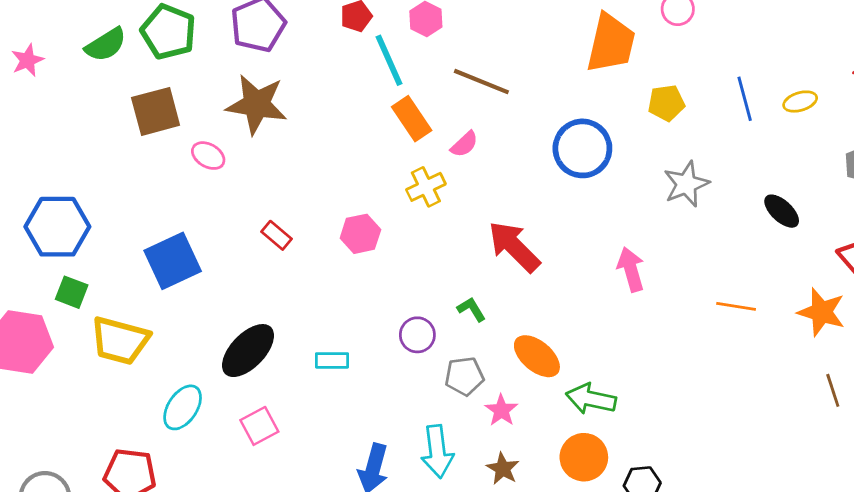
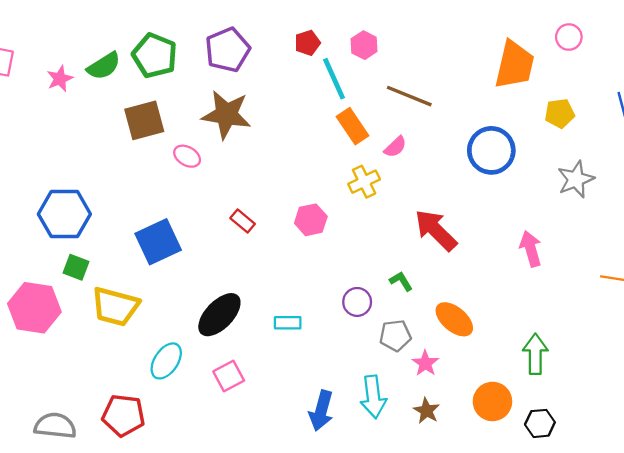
pink star: (27, 60) -> (60, 79), moved
green arrow: (591, 399) -> (535, 354), moved, turned 78

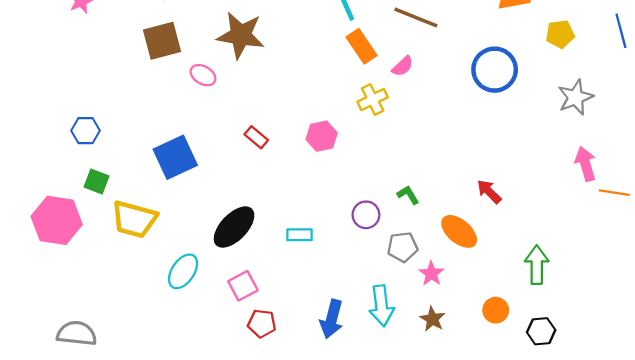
blue hexagon: (64, 214) -> (85, 131), size x0.6
red arrow: (436, 230) -> (489, 192), moved, size x0.6
pink arrow: (531, 249) -> (585, 164), moved
orange circle: (492, 401) -> (496, 310), size x0.7
red pentagon: (123, 415) -> (262, 323), moved, size x0.7

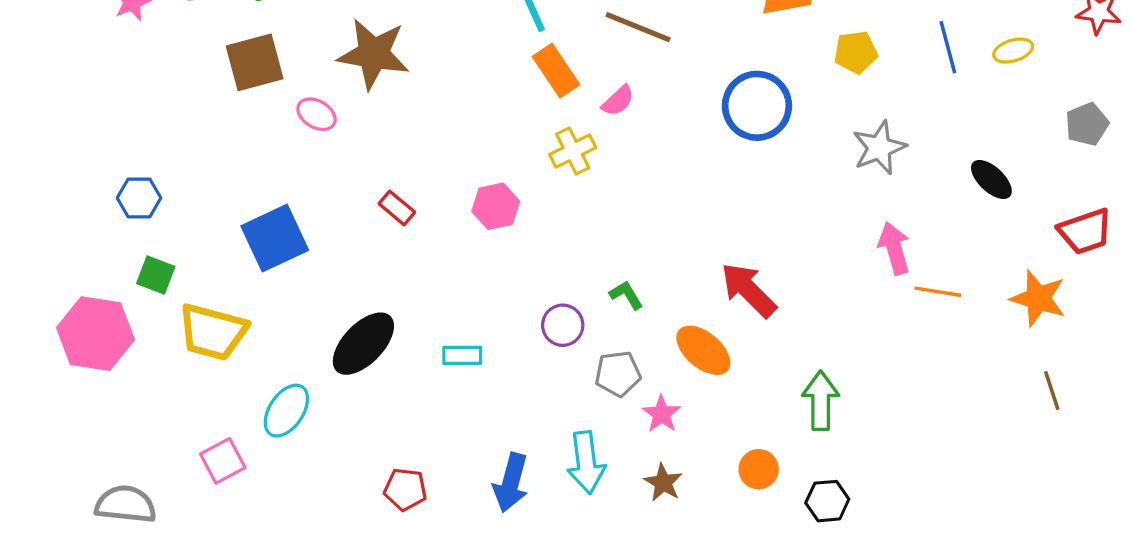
red arrow: (489, 192) -> (749, 290), size x1.5
pink square: (243, 286) -> (223, 461), moved

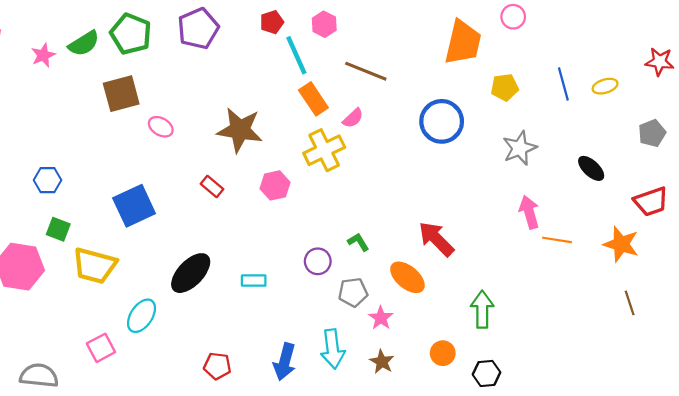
brown star: (373, 54) -> (240, 130), moved
yellow cross: (573, 151) -> (324, 150), size x1.4

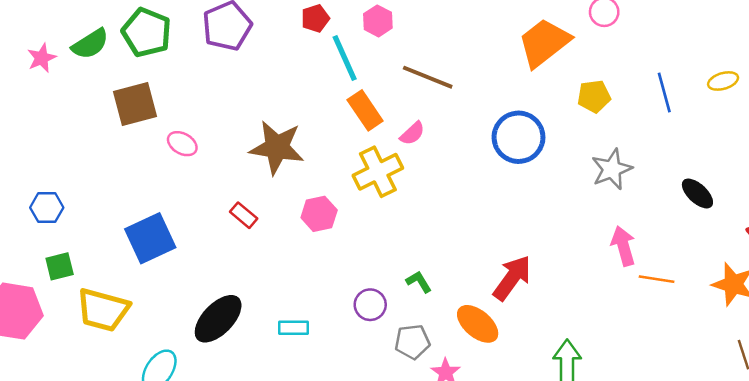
orange trapezoid: (463, 42) -> (544, 43), turned -141
yellow ellipse: (605, 86) -> (723, 81), moved
green square: (58, 229) -> (60, 266), turned -35
red arrow: (436, 239) -> (512, 278), turned 81

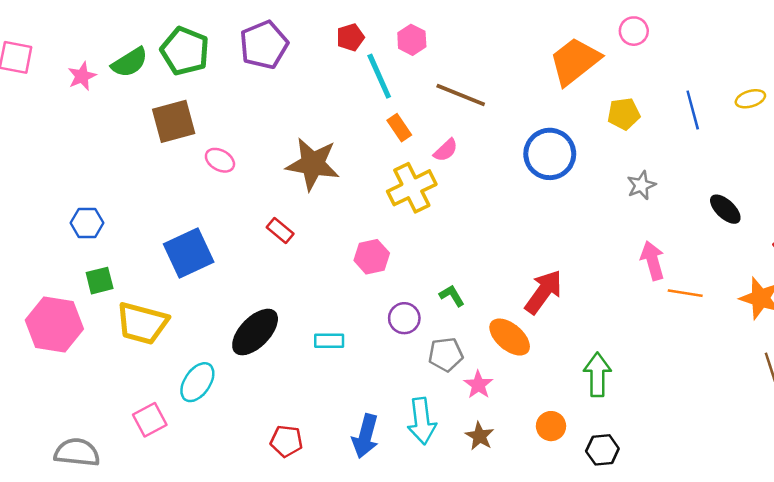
orange rectangle: (365, 110) -> (399, 128), size x0.7
gray star: (612, 169) -> (641, 185), size x0.7
pink hexagon: (319, 214) -> (372, 257), moved

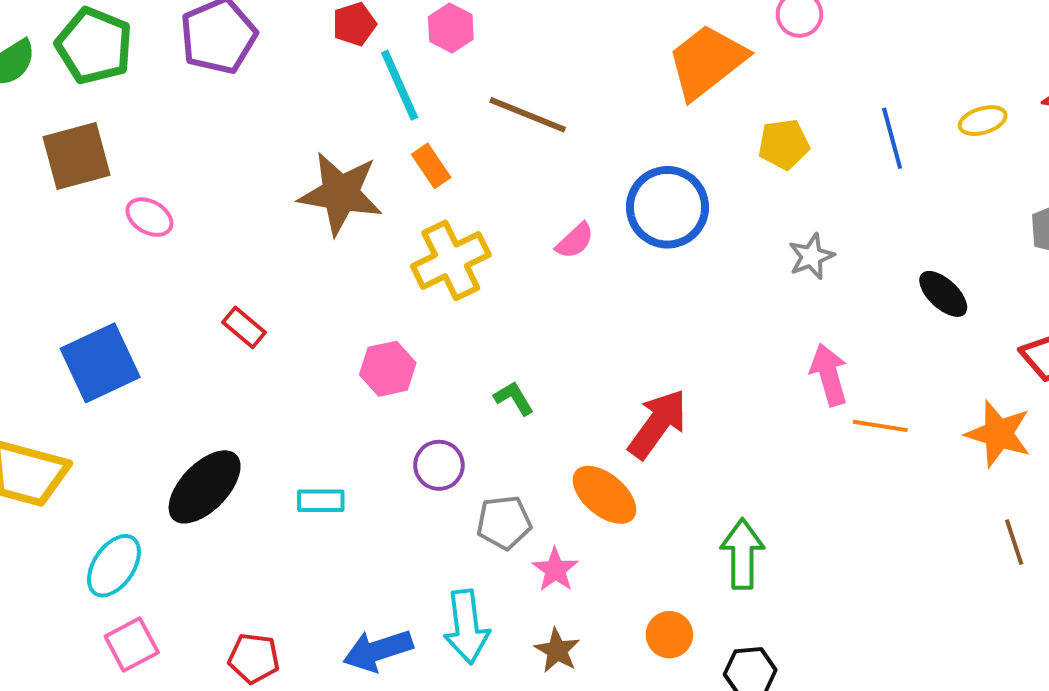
pink semicircle: (446, 150) -> (575, 241), moved
brown star: (313, 164) -> (340, 193), moved
green L-shape: (452, 296) -> (514, 398), moved
pink square: (150, 420) -> (132, 645), moved
blue arrow: (365, 436) -> (378, 650), turned 57

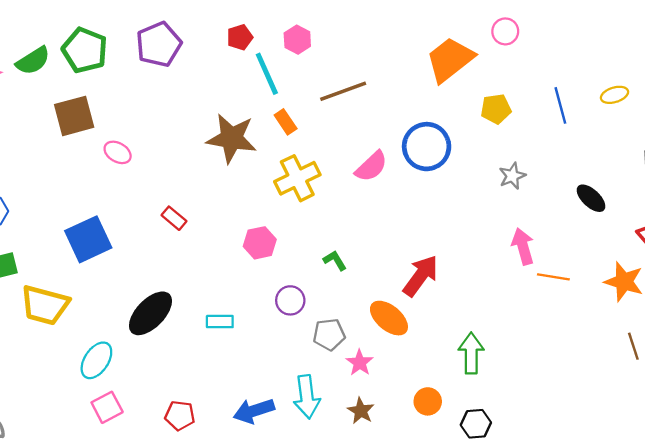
brown line: (528, 115) -> (343, 91), turned -42
pink semicircle: (575, 241) -> (371, 166), size x1.4

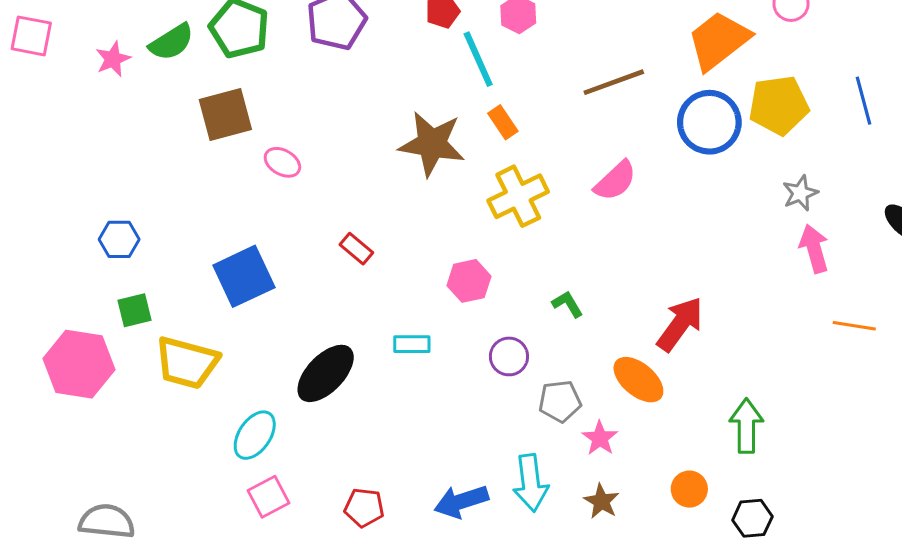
brown line: (343, 91) -> (614, 82), moved
yellow pentagon: (496, 109) -> (779, 105), size x1.5
blue circle: (427, 147) -> (709, 122), moved
pink arrow: (523, 246) -> (814, 249), moved
cyan rectangle: (220, 322) -> (412, 344), moved

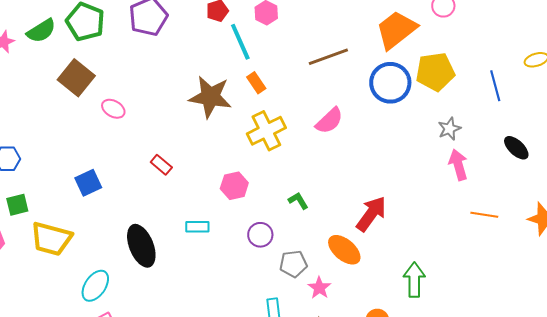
blue line: (863, 101) -> (495, 86), moved
brown square: (225, 115) -> (76, 78), turned -36
blue square: (244, 276) -> (88, 183), size x0.7
black ellipse: (326, 373) -> (141, 246), turned -66

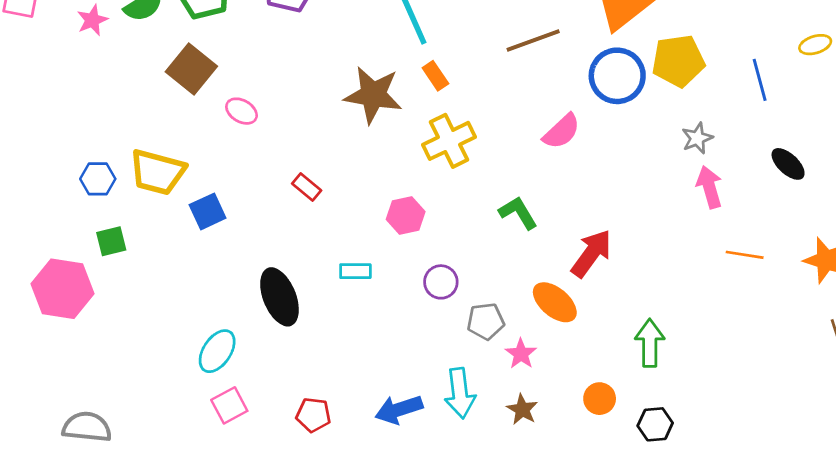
pink semicircle: (329, 121) -> (562, 131), moved
green L-shape: (298, 201) -> (518, 213), moved, size x1.4
yellow trapezoid: (51, 239) -> (157, 172), moved

